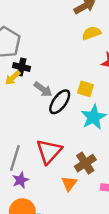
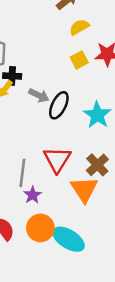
yellow square: (85, 89) -> (79, 60), moved, turned -35
orange triangle: (69, 183) -> (84, 189), size x1.6

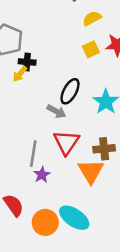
gray arrow: (39, 95) -> (56, 111), moved
brown cross: (97, 165) -> (104, 149), turned 35
orange circle: (40, 228) -> (45, 222), moved

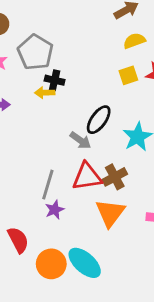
yellow arrow: (20, 74) -> (45, 93), turned 42
red triangle: (66, 142) -> (87, 177), turned 40
brown cross: (104, 149) -> (115, 177), moved, turned -30

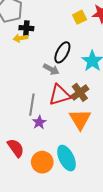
cyan ellipse: (85, 263) -> (66, 158), turned 30

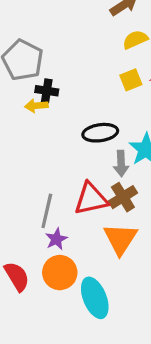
black ellipse: (62, 52) -> (100, 133), turned 50
gray arrow: (51, 69) -> (121, 164), moved, turned 56
orange circle: (42, 162) -> (60, 273), moved

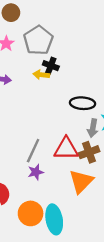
orange circle: (60, 273) -> (31, 213), moved

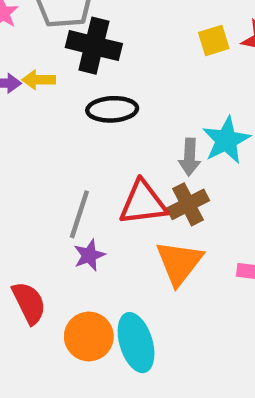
black cross: (51, 66) -> (94, 46), size x1.6
yellow arrow: (41, 75) -> (39, 80), moved
black ellipse: (83, 103) -> (112, 109), moved

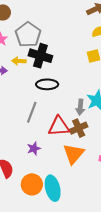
yellow arrow: (39, 80) -> (19, 61), moved
gray line: (79, 214) -> (32, 112), moved

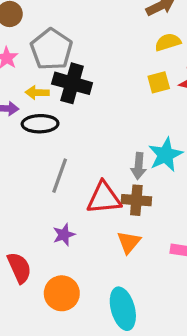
black ellipse: (47, 84) -> (40, 124), moved
brown cross: (79, 128) -> (136, 200), turned 30
orange triangle: (74, 154) -> (129, 242), size x0.7
cyan ellipse: (53, 188) -> (123, 309), moved

